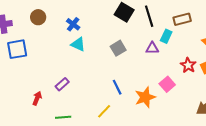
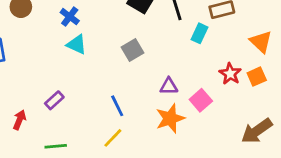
purple triangle: (152, 48) -> (169, 86), moved
blue line: (117, 87) -> (117, 106), moved

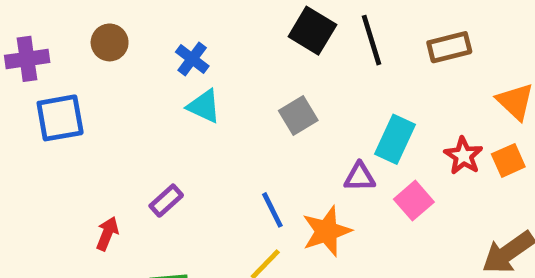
cyan rectangle: (199, 33) -> (395, 139), moved, size x1.4
orange star: (170, 118) -> (327, 231), moved

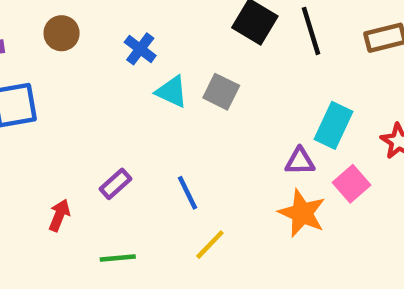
cyan triangle: (204, 106) -> (172, 92), moved
gray square: (298, 116) -> (221, 92), moved, turned -33
blue line: (272, 210) -> (187, 193), moved
orange star: (327, 231) -> (302, 213), moved, turned -30

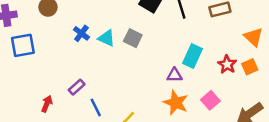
blue cross: (140, 49) -> (81, 33), moved
pink square: (352, 184) -> (210, 100), moved
blue line: (187, 193) -> (96, 107), moved

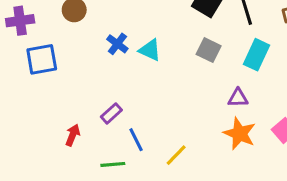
gray square: (133, 38) -> (209, 50), moved
cyan rectangle: (192, 56) -> (257, 55), moved

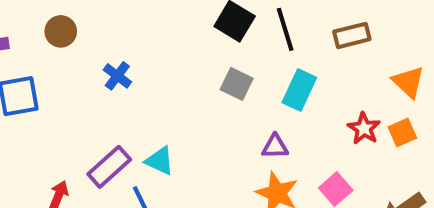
cyan triangle: (150, 50) -> (160, 161), moved
purple rectangle: (111, 113) -> (109, 167), size x1.5

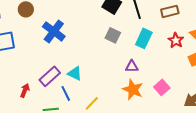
blue cross: (117, 76) -> (54, 31), size x1.6
red star: (364, 128) -> (176, 40), moved

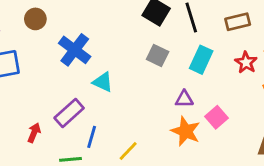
cyan triangle: (75, 73) -> (103, 82), moved
pink square: (162, 87) -> (217, 117), moved
blue line: (66, 93) -> (92, 137), turned 42

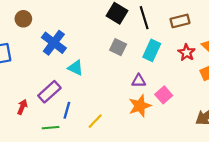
orange star: (186, 131) -> (140, 106), turned 30

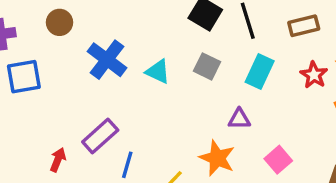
cyan triangle: (76, 68) -> (158, 72), moved
pink square: (164, 95) -> (278, 160), moved
orange star: (140, 106) -> (217, 158), moved, turned -30

